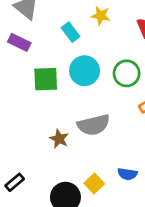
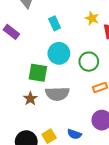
yellow star: (101, 16) -> (92, 18), moved
purple rectangle: (19, 42) -> (11, 32), moved
green square: (46, 79) -> (38, 73), moved

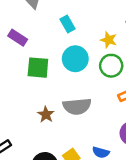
yellow star: (92, 18) -> (109, 40), moved
green square: (38, 73) -> (38, 68), moved

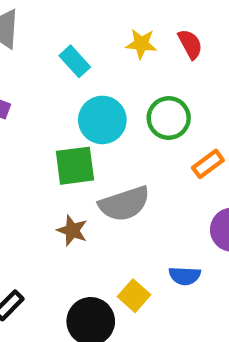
yellow star: (109, 40) -> (141, 44), moved
green square: (38, 68) -> (75, 166), moved

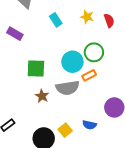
cyan circle: (102, 120) -> (72, 62), moved
orange rectangle: (208, 164) -> (89, 75), moved
green square: (75, 166) -> (36, 69), moved

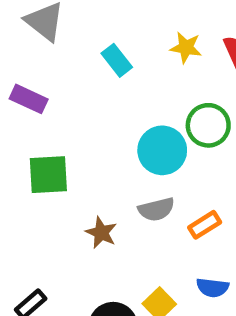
green square: (36, 69) -> (48, 175), moved
orange rectangle: (89, 75) -> (205, 225), moved
gray semicircle: (68, 88) -> (156, 209), size x0.7

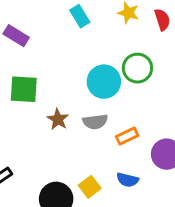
brown star: (101, 233) -> (58, 119), moved

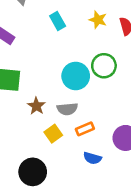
orange rectangle: (127, 136) -> (85, 129), moved
yellow square: (90, 187) -> (53, 134), moved

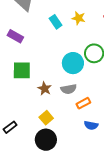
yellow star: (98, 20) -> (79, 18), moved
yellow square: (53, 134) -> (46, 118), moved

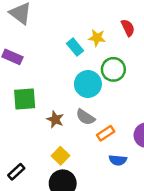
yellow star: (79, 18) -> (97, 38), moved
cyan rectangle: (56, 22) -> (75, 47), moved
gray semicircle: (69, 89) -> (85, 117), turned 49

